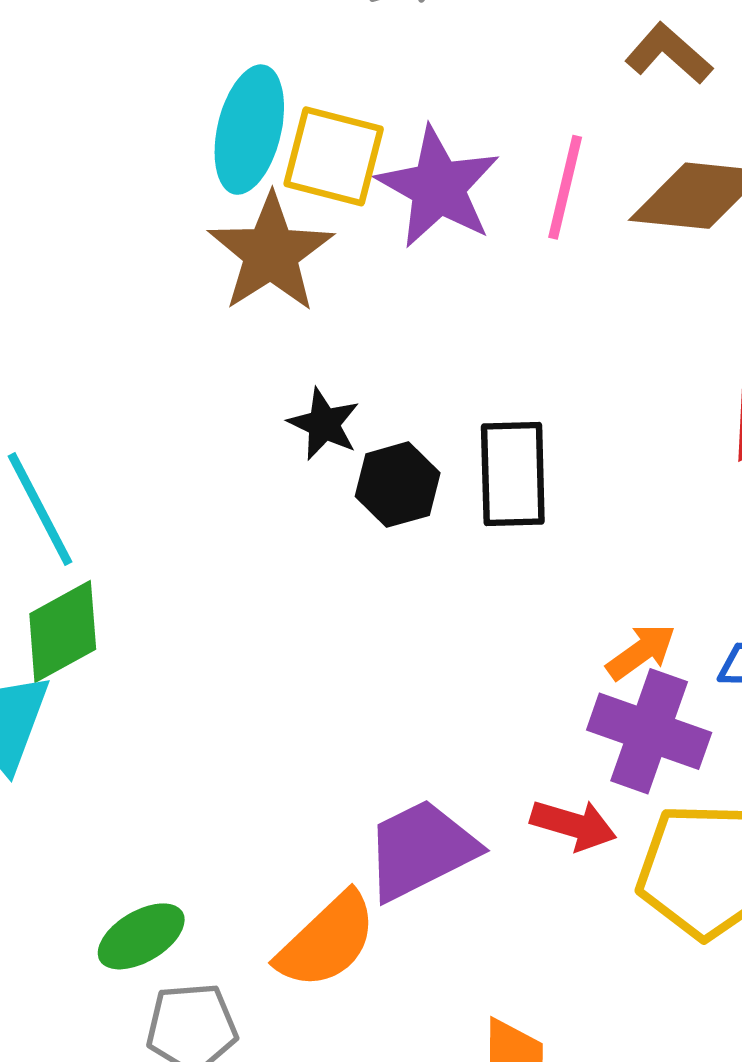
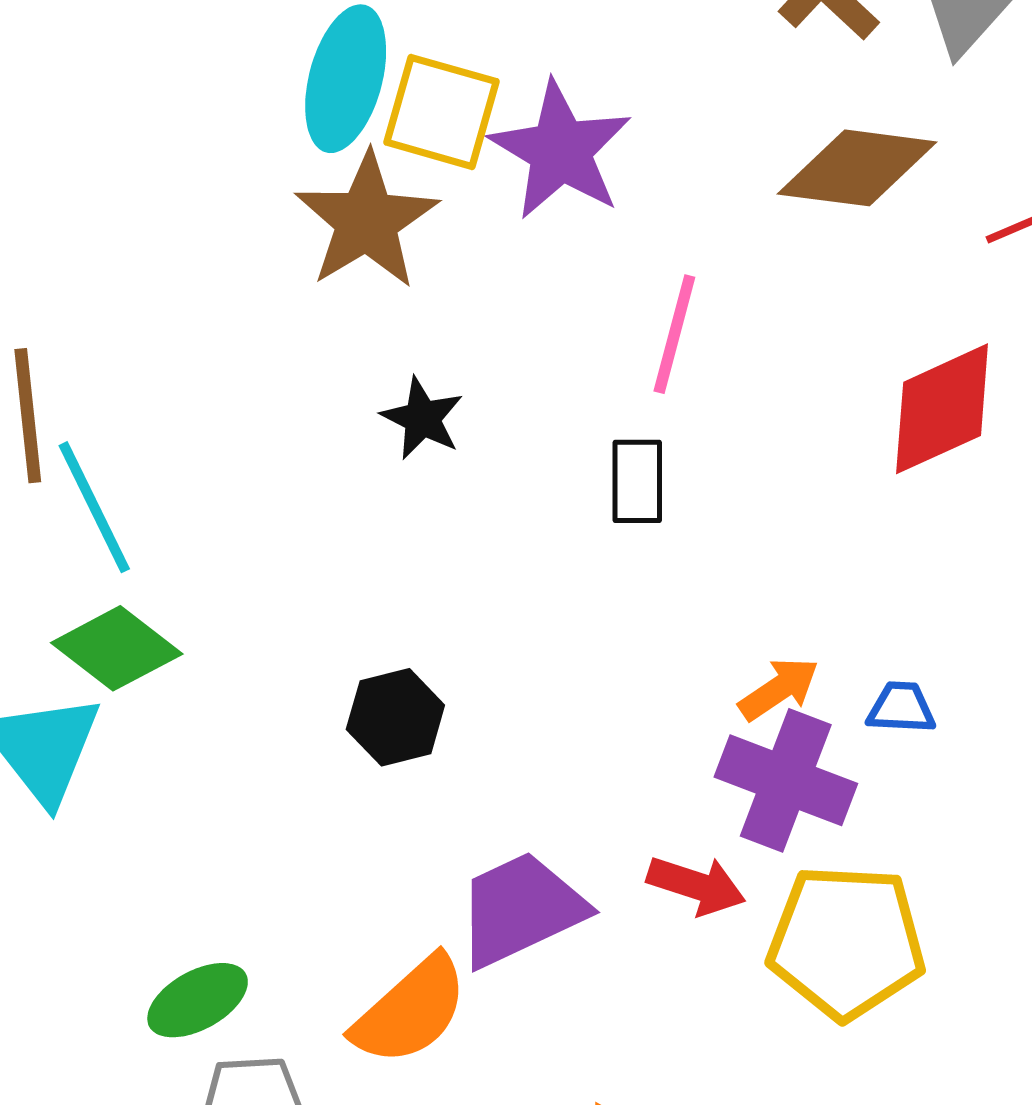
pink line: (565, 187) -> (674, 334), moved
black rectangle: (513, 474) -> (637, 481), size x0.7
black hexagon: (398, 485) -> (395, 717), moved
green diamond: (63, 631) -> (117, 648), turned 65

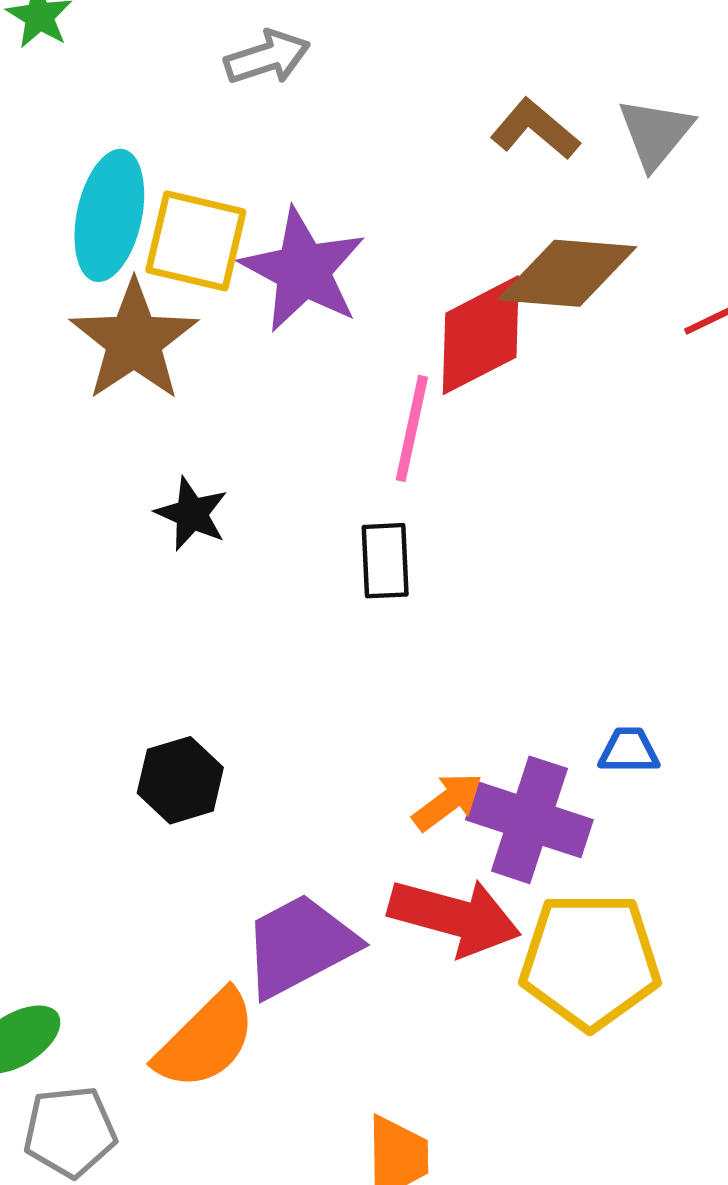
red diamond: (942, 409) -> (481, 335), moved
orange arrow: (779, 689) -> (448, 802), moved
red arrow: (696, 885) -> (454, 917), size x1.5

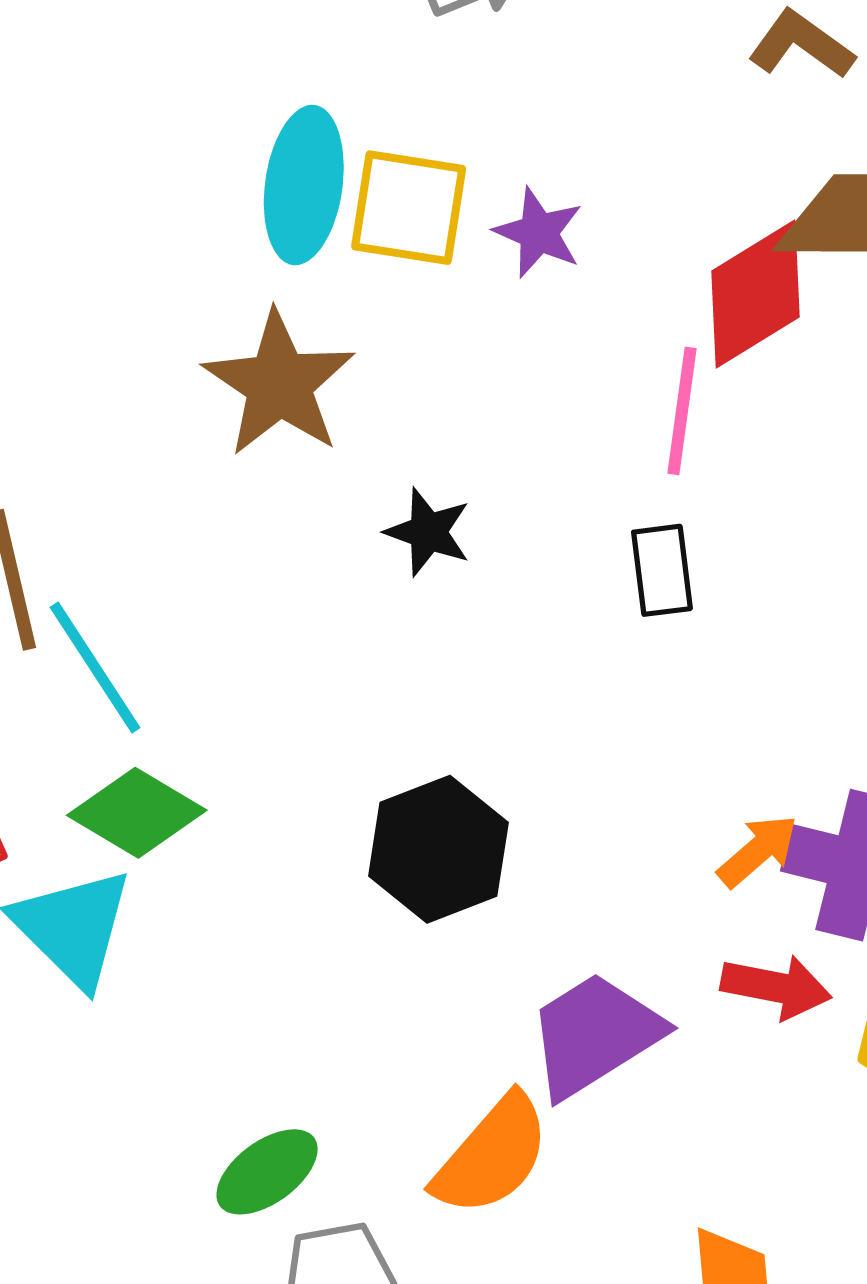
purple star: (303, 270) -> (539, 233), size x0.6
brown star: (134, 341) -> (279, 384), moved
black hexagon: (180, 780) -> (438, 849), size x1.4
red arrow: (454, 917) -> (776, 987), size x0.7

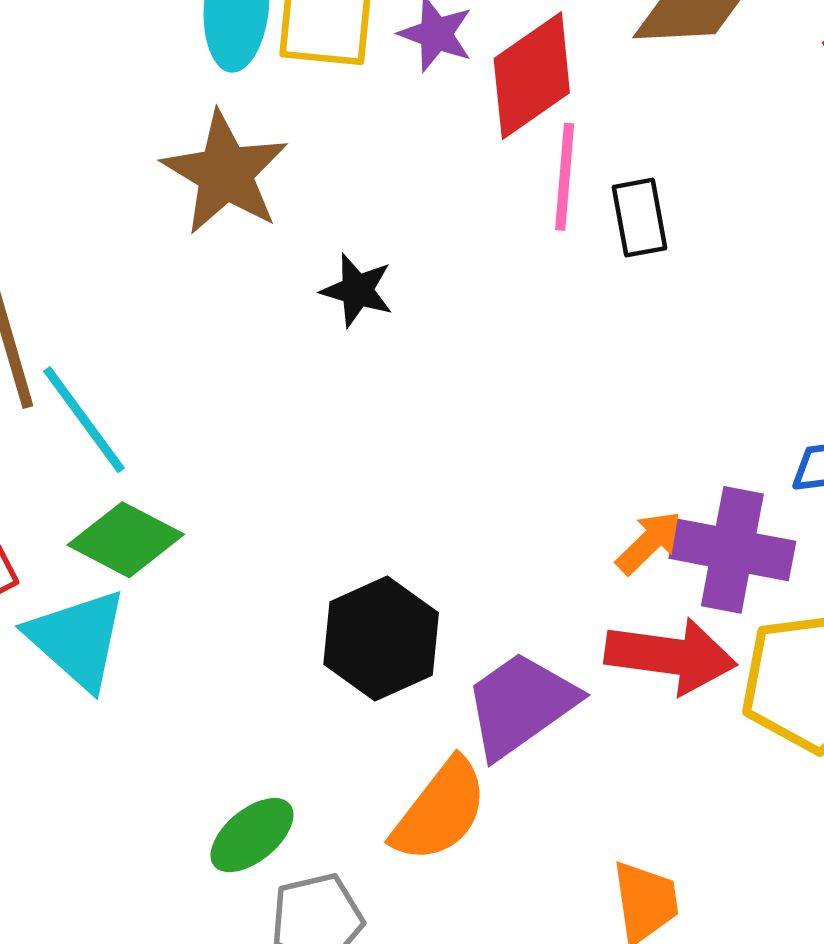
red diamond: (756, 294) -> (532, 76), moved
black rectangle: (662, 570) -> (639, 218), moved
black hexagon: (438, 849) -> (381, 638), moved
red arrow: (776, 987) -> (671, 656), size x1.4

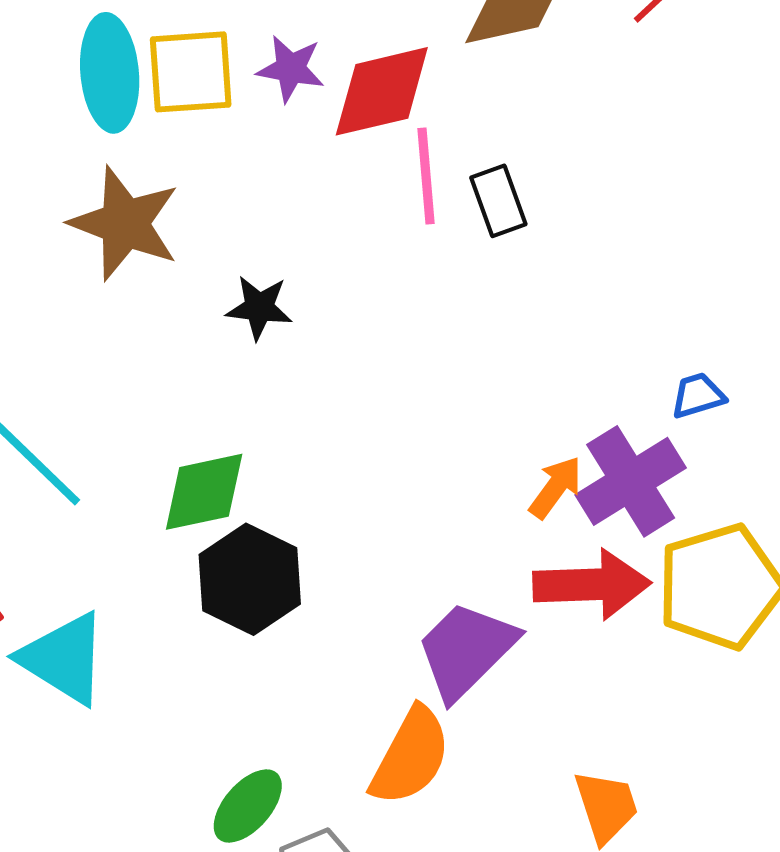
red diamond: (532, 76) -> (382, 91), turned 31
green diamond: (126, 540) -> (204, 492), moved, turned -30
purple cross: (732, 550) -> (631, 481), turned -33
black hexagon: (381, 638) -> (250, 579), moved

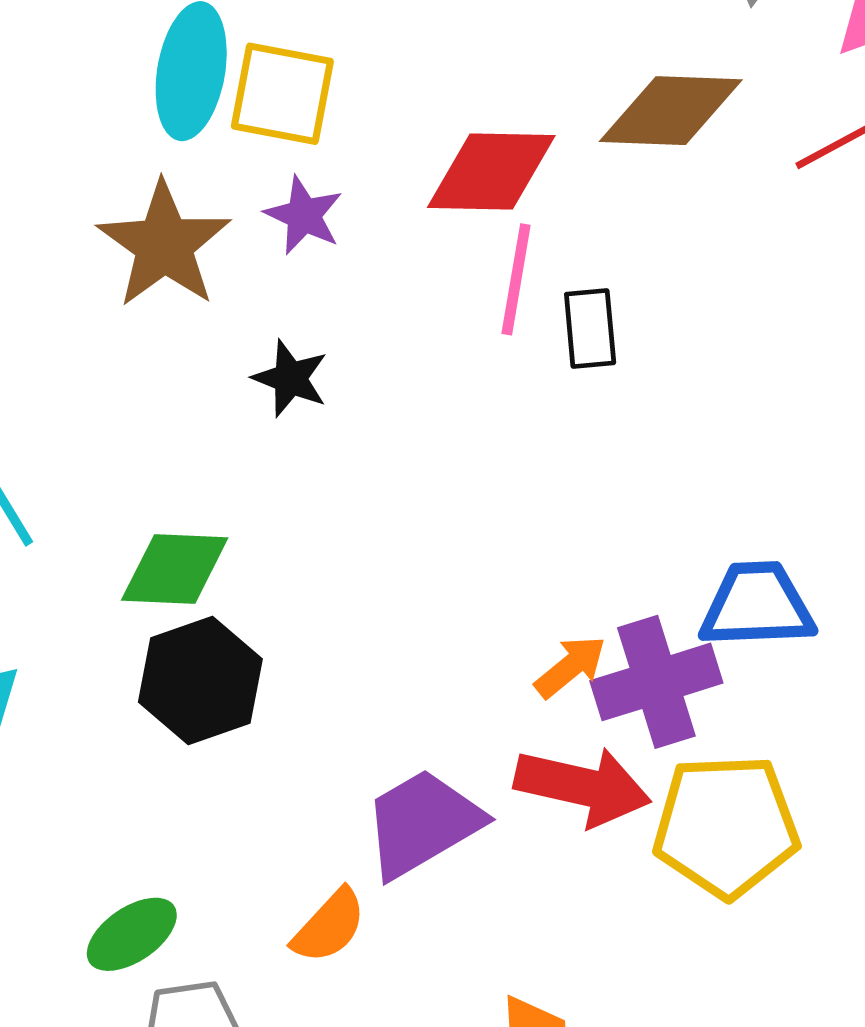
purple star: (291, 69) -> (304, 215), moved
blue trapezoid: (698, 396) -> (757, 605), size x1.8
orange semicircle: (411, 756) -> (329, 926), size x0.7

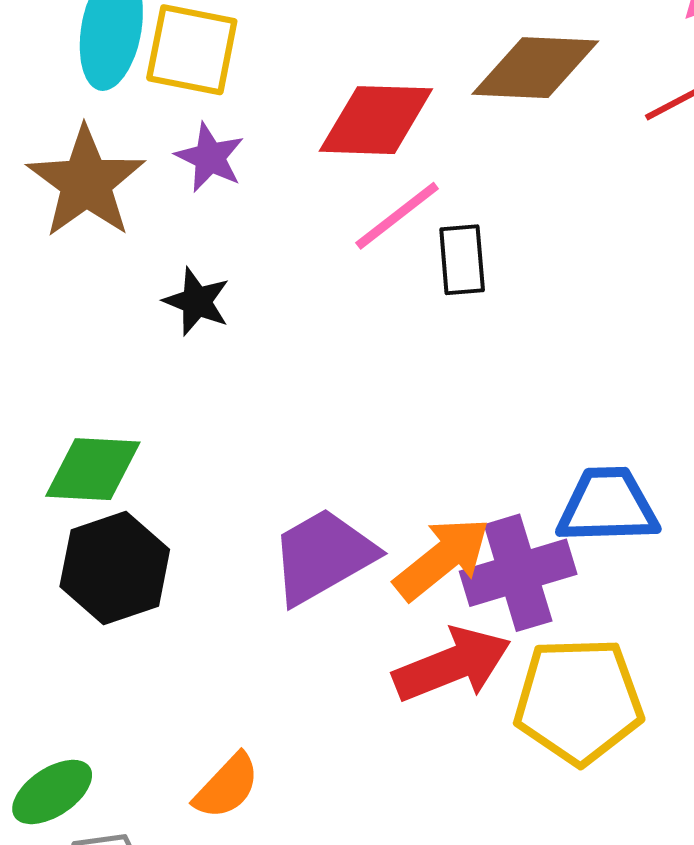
pink line: (516, 279) -> (397, 216), turned 42
orange arrow: (570, 667) -> (442, 559), size x1.5
red arrow: (583, 786) -> (452, 665), turned -35
purple trapezoid: (423, 823) -> (323, 556), moved

